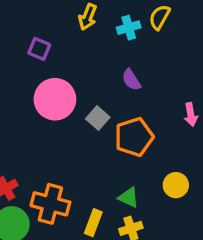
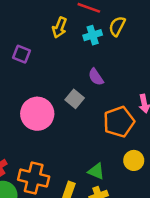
pink circle: (55, 99) -> (37, 114), moved
gray square: (98, 118) -> (75, 99), moved
orange pentagon: (134, 137) -> (119, 122), moved

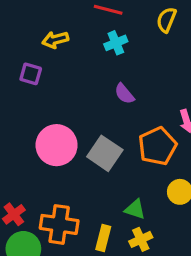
yellow semicircle: (117, 26) -> (166, 20), moved
yellow arrow: (60, 28) -> (55, 40), moved, turned 60
gray square: (75, 99) -> (105, 153), moved, size x1.5

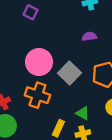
purple semicircle: (124, 94) -> (89, 36), turned 112
orange cross: (59, 224) -> (37, 95), moved

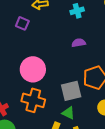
gray square: (70, 73) -> (71, 91), moved, turned 35
green triangle: (83, 113) -> (68, 113), moved

